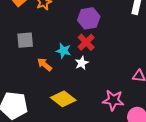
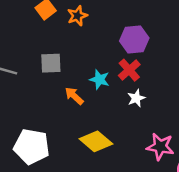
white star: (82, 63) -> (136, 98), moved

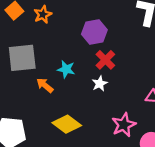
gray square: (51, 63) -> (22, 58), size x1.5
red cross: (129, 70) -> (105, 60), moved
pink star: (160, 147) -> (124, 125), turned -30

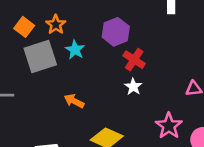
gray square: (22, 58) -> (40, 56), moved
cyan star: (66, 69) -> (75, 50), moved, turned 30

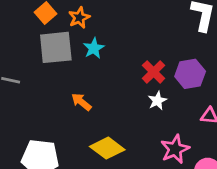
purple hexagon: (116, 32) -> (190, 74), moved
white star: (133, 87) -> (157, 101), moved

